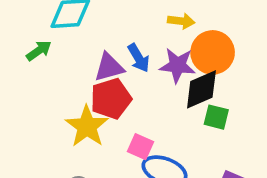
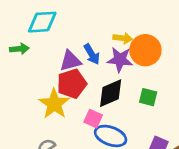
yellow arrow: (181, 21) -> (123, 38), moved
green arrow: (39, 51) -> (19, 49), turned 30
black diamond: (201, 89) -> (111, 93), moved

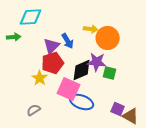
purple star: (120, 60) -> (97, 62), moved
purple triangle: (70, 61) -> (52, 46), turned -30
yellow star: (54, 104) -> (40, 78), size x0.7
pink square: (93, 119) -> (69, 89), size x1.6

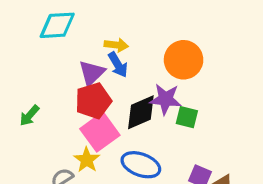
yellow arrow: (91, 29) -> (116, 45), moved
green arrow: (14, 37) -> (29, 116), moved, turned 136
yellow star: (40, 78) -> (87, 160), moved
pink square: (69, 89) -> (100, 132), moved, turned 30

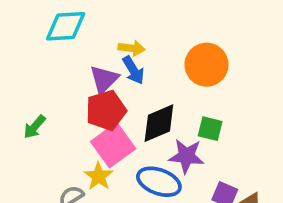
purple star: (165, 99) -> (186, 156), moved

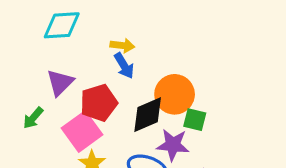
orange circle: (206, 65) -> (175, 94), moved
purple triangle: (104, 79) -> (60, 83), moved
pink square: (113, 145) -> (82, 131), moved

